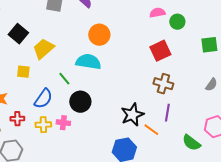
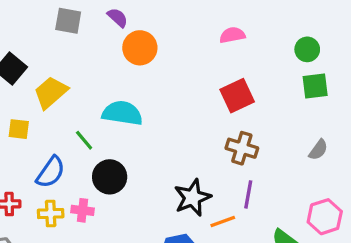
green circle: (177, 22) -> (307, 49), moved
orange circle: (99, 35) -> (140, 48), moved
orange line: (151, 130) -> (223, 221), turned -56

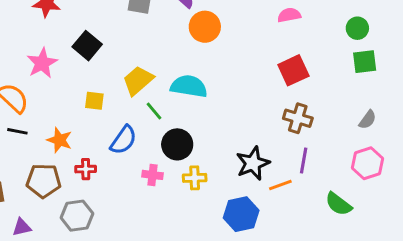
yellow trapezoid: (51, 92) -> (138, 80), moved
yellow cross: (51, 214) -> (195, 178), moved
pink hexagon: (325, 217) -> (368, 163), moved

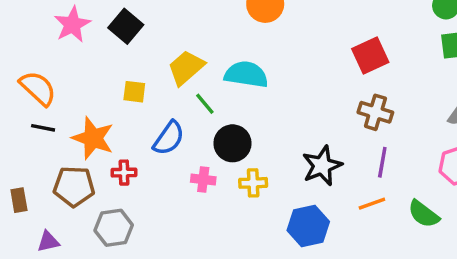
pink star: (42, 63) -> (72, 25), moved
orange star: (60, 140) -> (93, 138), size x1.4
orange line: (280, 185) -> (372, 204), moved

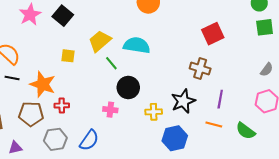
brown cross: (375, 112) -> (200, 68), moved
blue semicircle: (169, 138) -> (89, 140), moved
yellow cross: (253, 183) -> (154, 112), moved
orange line: (372, 204) -> (214, 124), turned 35

